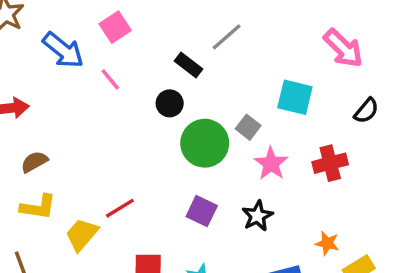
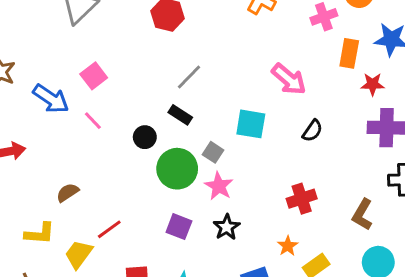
black rectangle: (189, 65) -> (180, 115), moved
brown semicircle: (34, 162) -> (68, 193), moved
red cross: (330, 163) -> (302, 199), moved
pink star: (271, 164) -> (219, 186), moved
orange star: (327, 243) -> (288, 246), turned 30

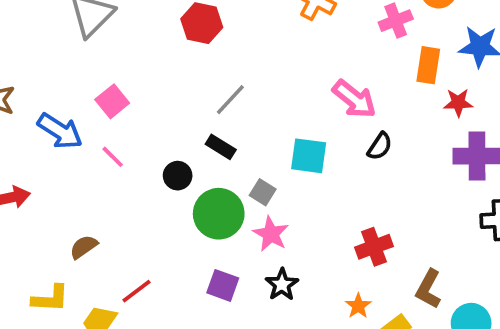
black semicircle: (312, 131) -> (380, 146), moved
brown L-shape: (362, 214) -> (429, 289), moved

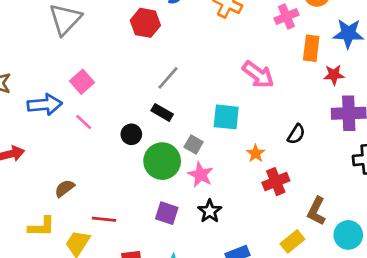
blue arrow: (60, 131) -> (45, 105), turned -36
black semicircle: (380, 146) -> (296, 134), moved
red line: (136, 291) -> (104, 219), turned 45
orange star: (358, 306) -> (256, 153), moved

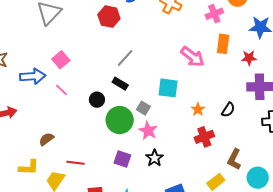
orange rectangle: (311, 48) -> (223, 44), moved
black semicircle: (296, 134) -> (228, 110), moved
orange star: (256, 153) -> (198, 109), moved

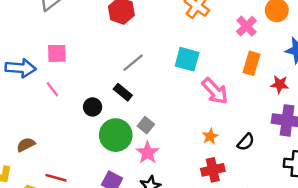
pink cross: (214, 14) -> (246, 26), turned -30
pink arrow: (192, 57) -> (215, 91), moved
pink square: (61, 60) -> (57, 53), turned 30
cyan square: (168, 88) -> (187, 59), moved

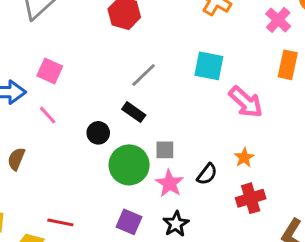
pink square: (57, 53) -> (50, 71), turned 30
gray square: (146, 125) -> (165, 150), turned -35
black semicircle: (246, 142) -> (207, 174), moved
brown semicircle: (26, 145) -> (16, 159), moved, turned -36

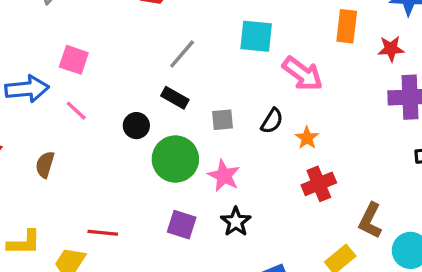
gray square: (165, 150) -> (222, 120), moved
black semicircle: (207, 174) -> (272, 121), moved

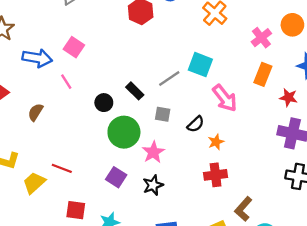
gray line: (182, 54) -> (169, 79), moved

